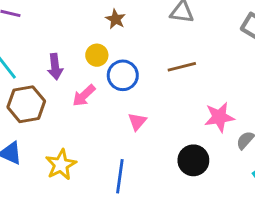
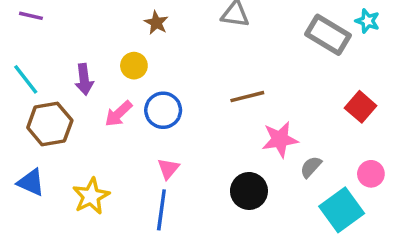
brown line: (182, 67) -> (247, 97), moved
blue circle: (123, 75) -> (163, 110), moved
pink triangle: (137, 121) -> (168, 169), moved

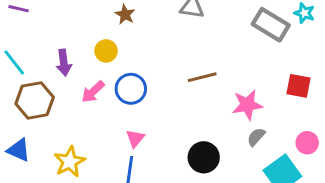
red square: (361, 107) -> (298, 86), turned -30
pink star: (280, 139) -> (247, 105), moved

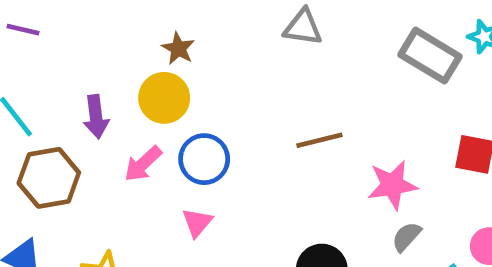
brown star: (125, 14) -> (178, 48), moved
yellow circle: (106, 51) -> (164, 98), size x1.4
pink triangle: (135, 138) -> (197, 223), moved

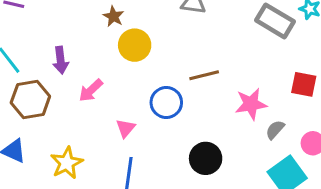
yellow circle: (164, 98) -> (135, 45), moved
blue circle: (204, 159) -> (166, 102), moved
gray semicircle: (406, 237) -> (275, 130), moved

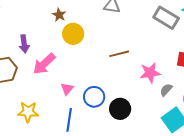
pink arrow: (91, 90) -> (44, 64), size x1.4
blue circle: (166, 102) -> (94, 97), moved
yellow star: (67, 163) -> (28, 112), turned 30

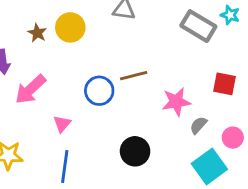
brown star: (59, 15) -> (37, 33), moved
yellow circle: (73, 34) -> (70, 27), moved
blue circle: (94, 97) -> (99, 91), moved

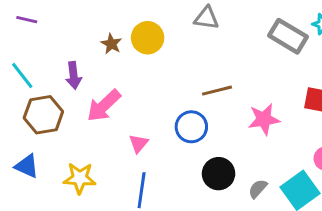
blue circle: (99, 91) -> (191, 127), moved
gray semicircle: (198, 125) -> (258, 189), moved

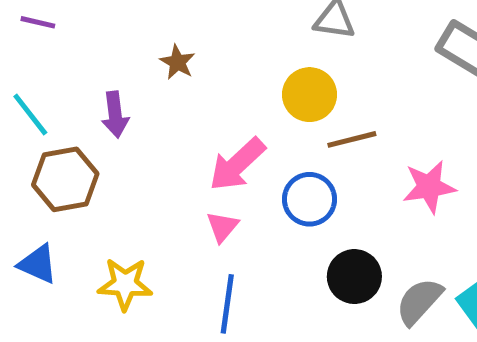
yellow circle: (148, 38) -> (310, 95), moved
pink arrow: (104, 106) -> (237, 164), moved
gray semicircle: (258, 189) -> (419, 301), size x1.5

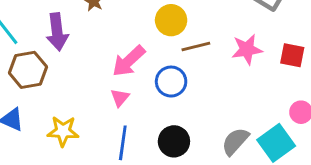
purple arrow: (115, 115) -> (57, 32), size x1.4
pink star: (429, 187) -> (247, 49), moved
black circle: (354, 277) -> (174, 141), moved

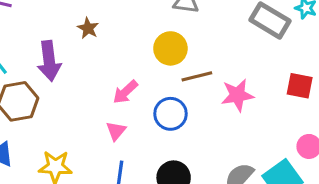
pink star: (247, 49) -> (237, 95), moved
pink arrow: (129, 61) -> (125, 92), size x0.7

